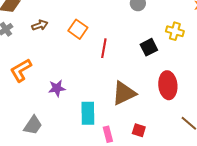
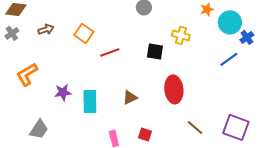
black square: (149, 47) -> (155, 51), turned 36
red line: (104, 48) -> (110, 52), turned 60
brown triangle: (124, 93) -> (130, 97), size x0.6
cyan rectangle: (88, 113) -> (90, 101), moved

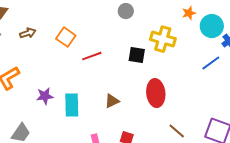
yellow cross: (181, 35) -> (163, 39), size x1.4

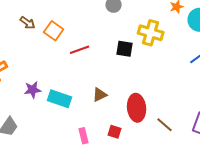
brown arrow: (28, 33) -> (28, 23), moved, turned 56
red ellipse: (156, 93) -> (137, 108), moved
cyan rectangle: (72, 105) -> (60, 99), turned -70

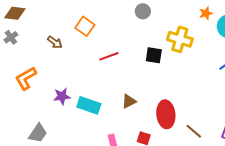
brown arrow: (28, 23) -> (55, 42), moved
orange square: (54, 31) -> (85, 26), moved

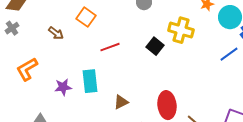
black square: (154, 55) -> (155, 46), turned 30
brown triangle: (129, 101) -> (121, 102), moved
cyan rectangle: (89, 105) -> (90, 81), moved, turned 65

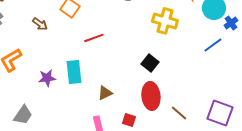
black square: (155, 46) -> (150, 63), moved

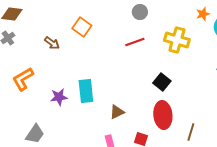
red line: (94, 38) -> (135, 42), moved
brown line: (179, 113) -> (191, 132), turned 66

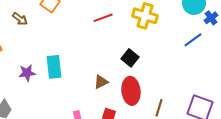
brown triangle: (117, 112) -> (101, 82), moved

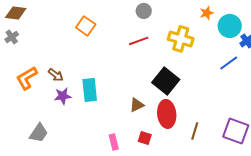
brown arrow: (20, 19) -> (56, 75), moved
black square: (130, 58) -> (166, 81), size x1.5

